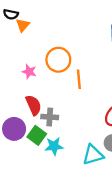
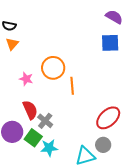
orange triangle: (23, 25) -> (12, 44), moved
gray cross: (50, 117) -> (45, 121), turned 35

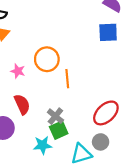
gray cross: (45, 121) -> (55, 116), moved
green square: (33, 138) -> (59, 130), moved, turned 30

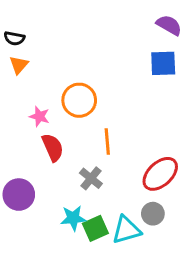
orange line: (67, 79) -> (107, 141), moved
red semicircle: (22, 104) -> (53, 147), moved
green square: (59, 130) -> (95, 228), moved

